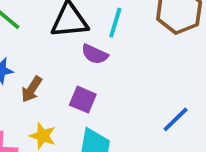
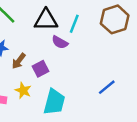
purple square: (83, 100) -> (41, 69), moved, turned 35

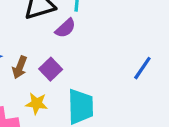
purple semicircle: (60, 42) -> (65, 28), turned -56

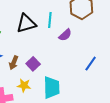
purple semicircle: (65, 28) -> (65, 35), moved

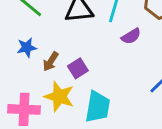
yellow star: (24, 85) -> (59, 97), size x1.5

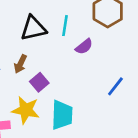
brown arrow: (51, 62) -> (20, 64), moved

